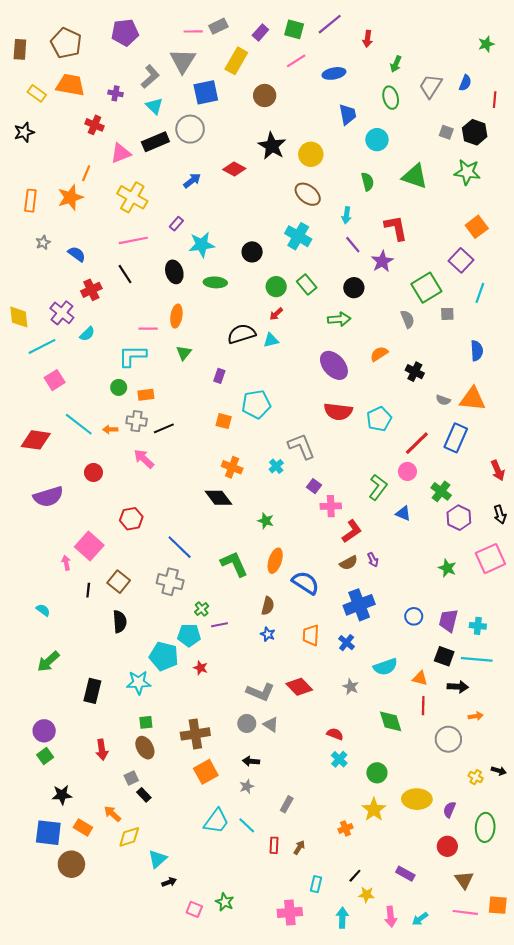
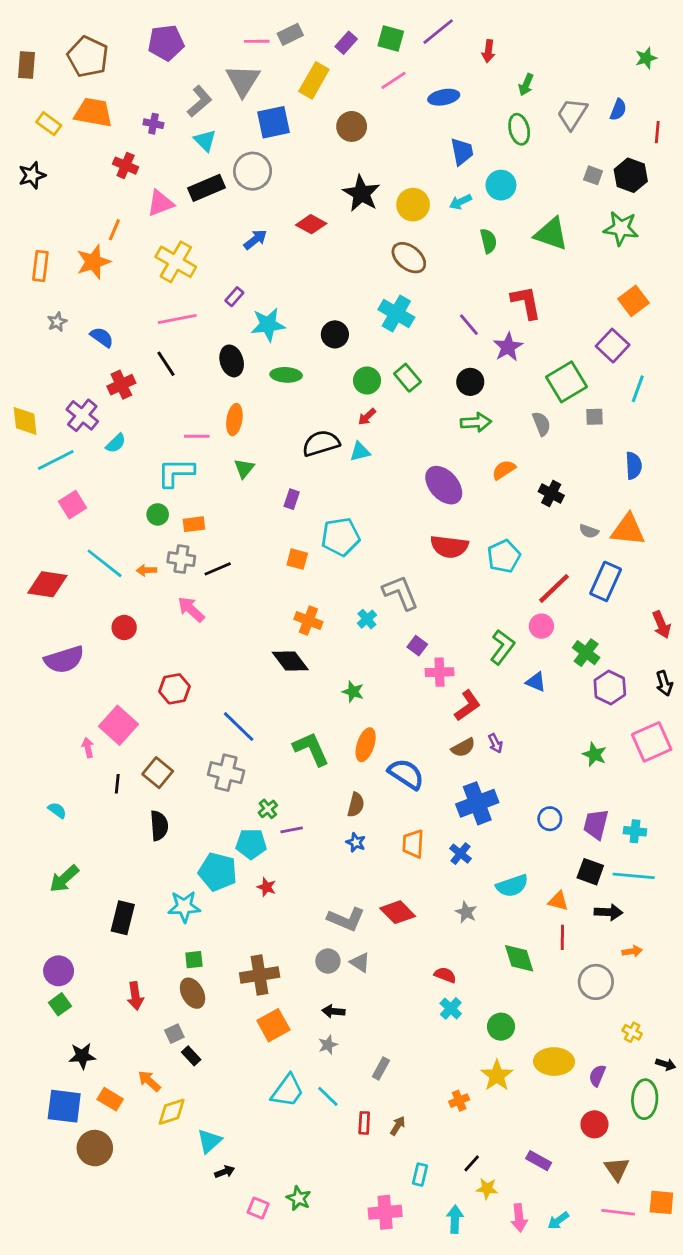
cyan arrow: (347, 215) -> (460, 202), moved, turned 56
green arrow: (339, 319) -> (476, 422), moved
black arrow: (499, 771) -> (666, 1064), moved

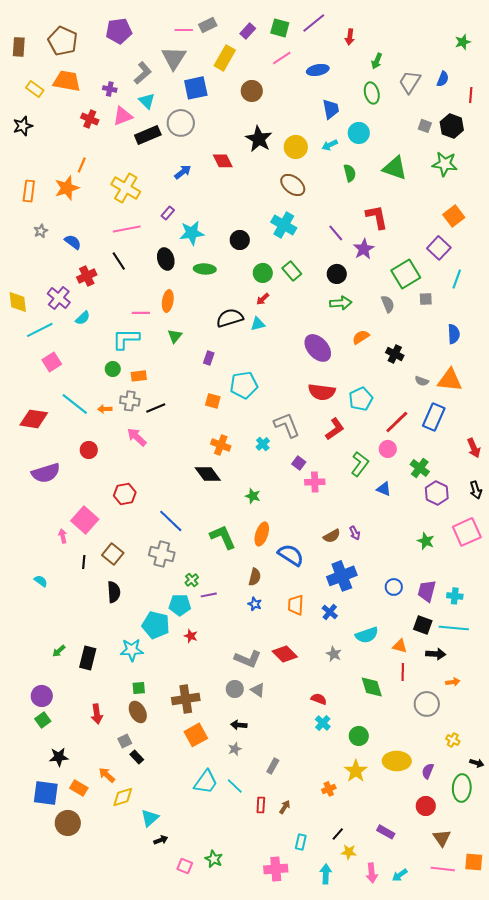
pink triangle: (160, 203) -> (123, 116), moved
red diamond: (311, 224) -> (223, 161), turned 35
red L-shape: (467, 706) -> (335, 429), moved
green arrow: (64, 879) -> (59, 651), moved, size x0.6

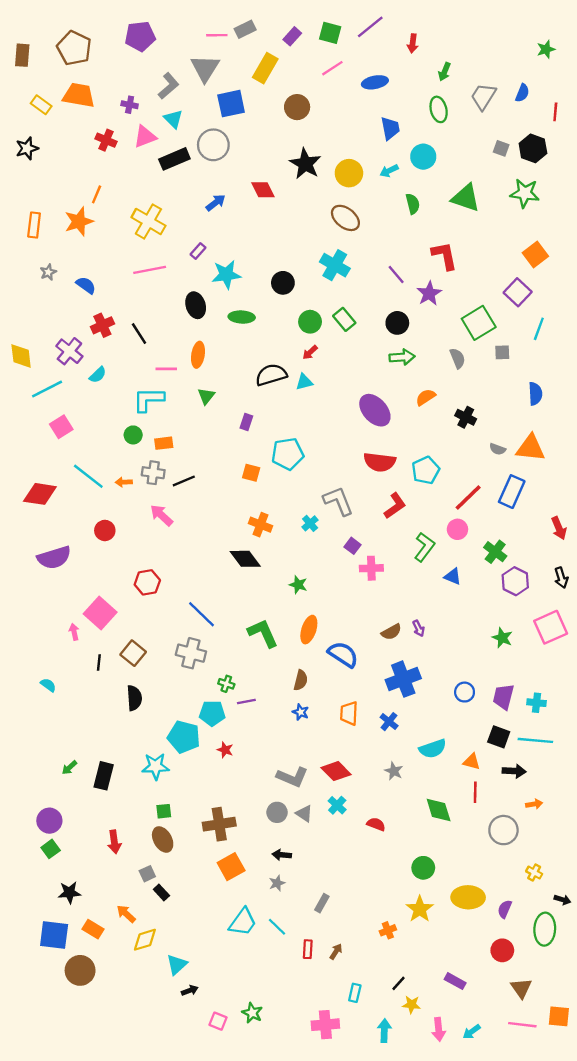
black line: (119, 261) -> (139, 334), moved
green cross: (192, 580) -> (226, 684), turned -32
cyan cross: (323, 723) -> (337, 805), moved

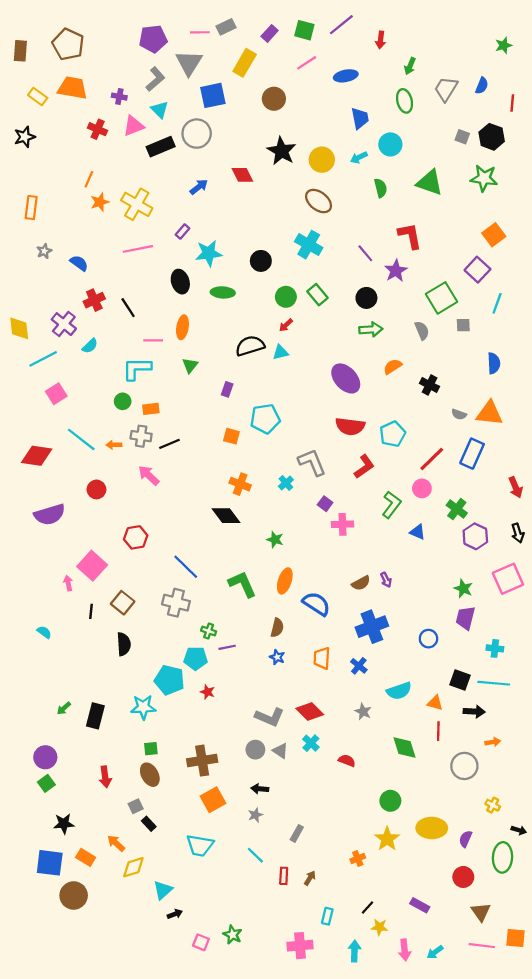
purple pentagon: (140, 36) -> (153, 39), moved
orange star: (79, 221) -> (100, 202), moved, size x0.7
purple trapezoid: (503, 697) -> (465, 618), moved
cyan trapezoid: (243, 922) -> (200, 845), moved, turned 64

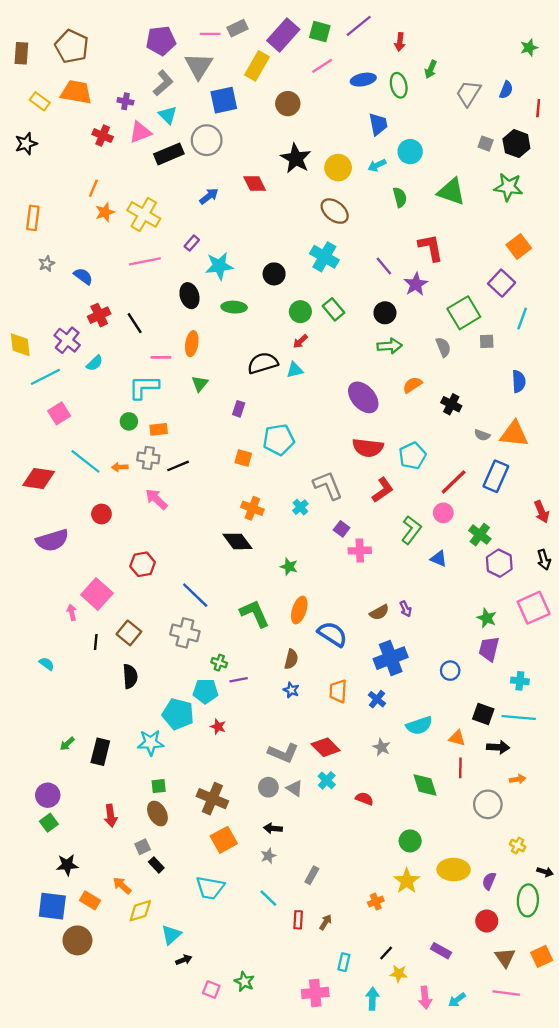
purple rectangle: (270, 33) -> (283, 35), size x1.8
green ellipse: (405, 101) -> (399, 85), moved
brown cross: (202, 761) -> (212, 799), turned 32
orange square: (516, 938) -> (542, 956), moved, turned -30

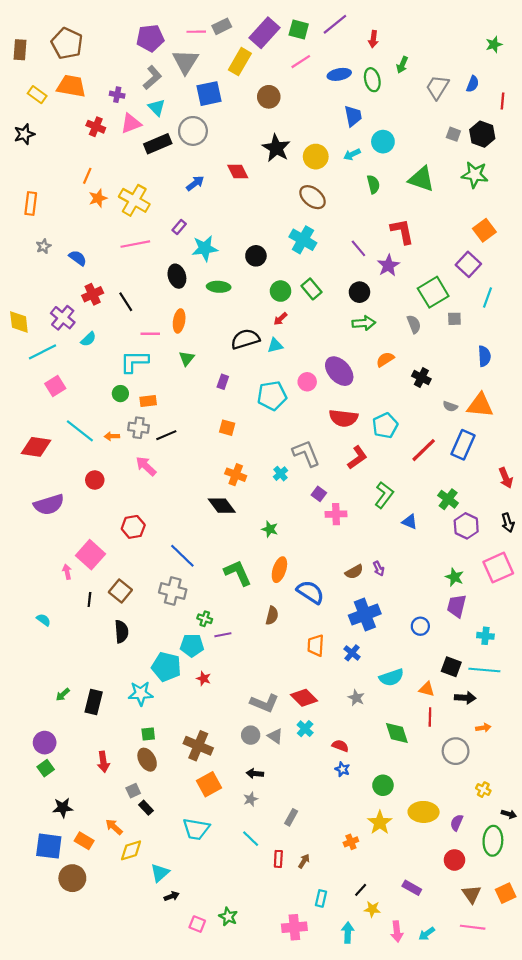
cyan pentagon: (279, 440) -> (272, 396), moved
pink circle: (443, 513) -> (307, 382), moved
blue star: (291, 690) -> (342, 769), moved

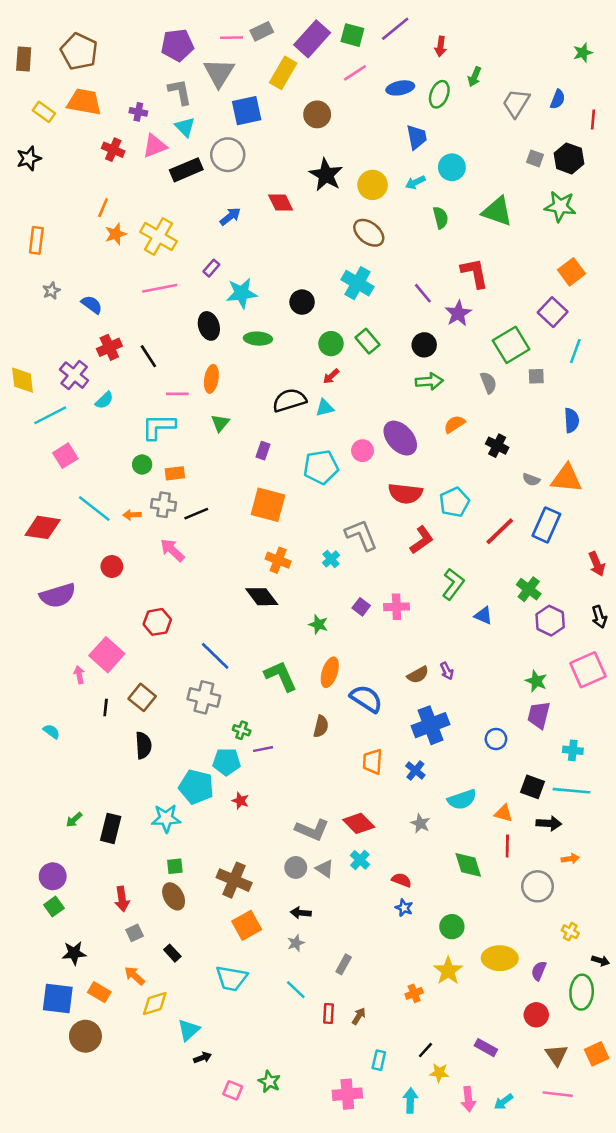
gray L-shape: (152, 78) -> (180, 92), turned -60
green ellipse: (372, 80) -> (439, 94), turned 35
orange square: (227, 428) -> (268, 505), size x1.8
purple square: (319, 494) -> (361, 607), moved
gray square: (133, 791) -> (135, 933), moved

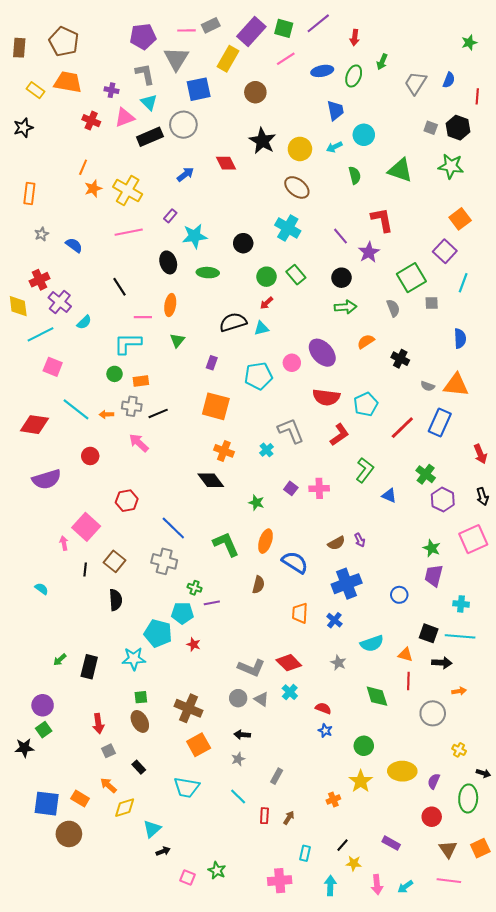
red cross: (109, 347) -> (40, 280), moved
pink square: (65, 456) -> (53, 367), turned -36
black star: (74, 953) -> (24, 748), moved

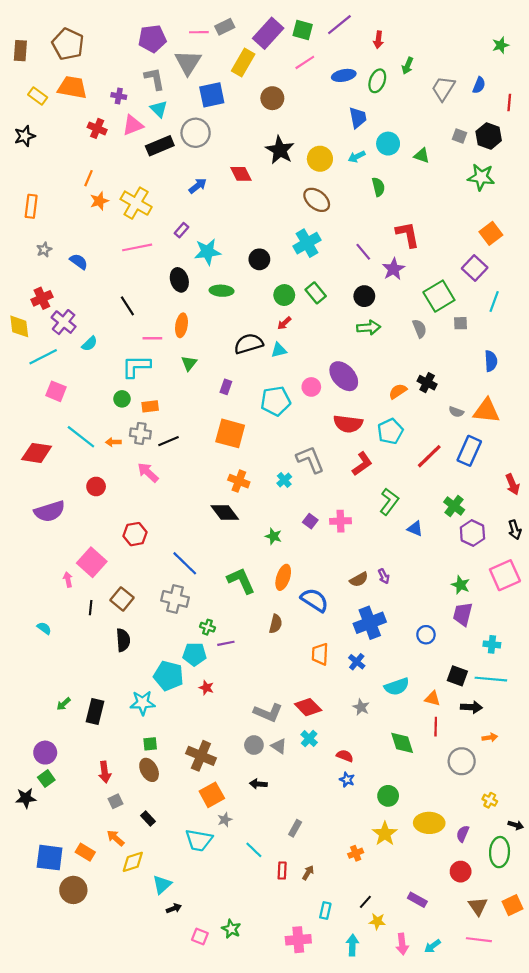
green triangle: (400, 170) -> (422, 155), moved, size x0.6
cyan cross: (288, 228) -> (307, 243), turned 30
orange semicircle: (366, 341) -> (398, 391), moved
gray star: (238, 759) -> (225, 820), moved

